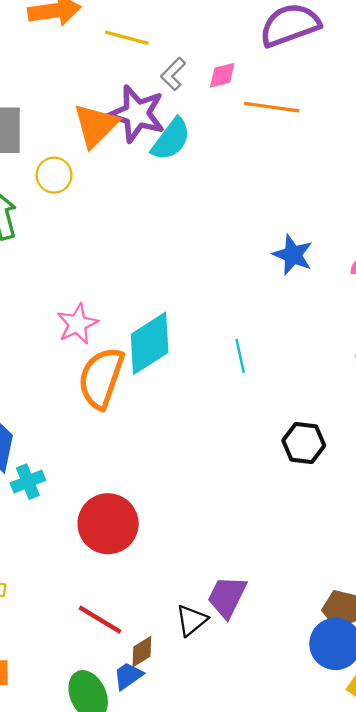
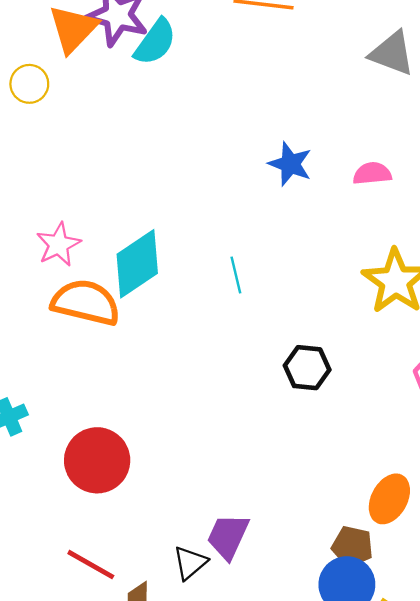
orange semicircle: (101, 378) -> (86, 302), turned 86

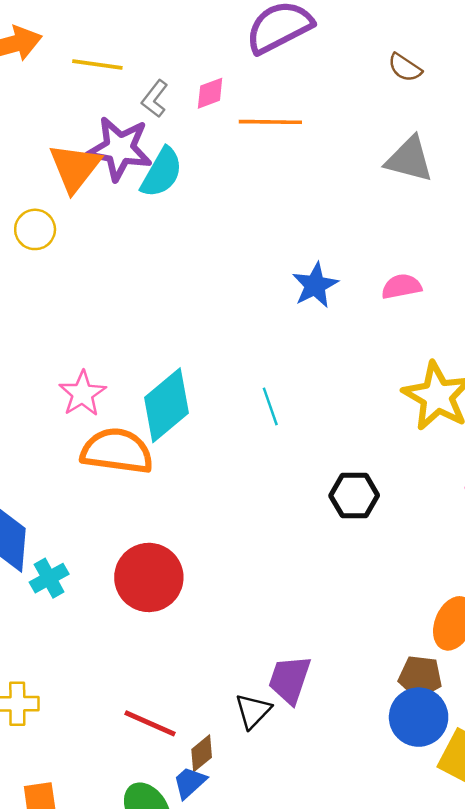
blue star: (290, 164) -> (315, 285), turned 30
red circle: (97, 460) -> (149, 577), moved

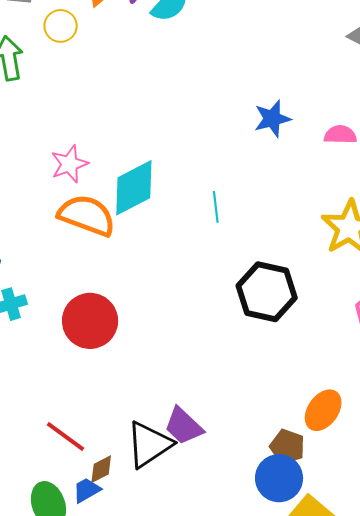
black hexagon: (354, 495) -> (267, 292), size x1.5
purple trapezoid: (290, 679) -> (184, 426), turned -78
black triangle: (253, 711) -> (149, 445), size x1.6

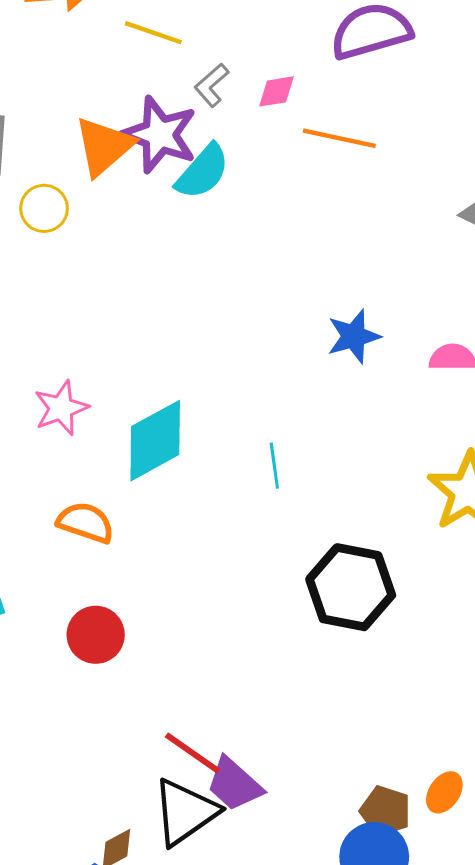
orange semicircle: (87, 215) -> (86, 523), moved, size x0.7
red circle: (90, 321) -> (96, 635), size x0.7
orange ellipse: (323, 410) -> (444, 792), moved, size x0.7
red line: (65, 436) -> (192, 753), moved

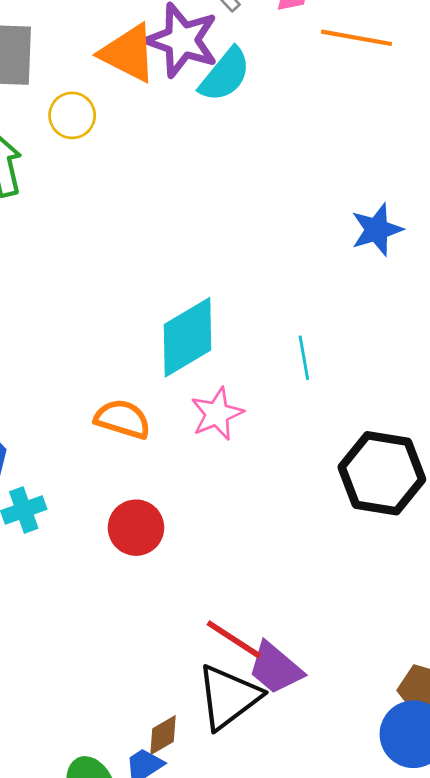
orange triangle: (104, 146) -> (128, 53), turned -50
pink star: (61, 408) -> (217, 414), moved

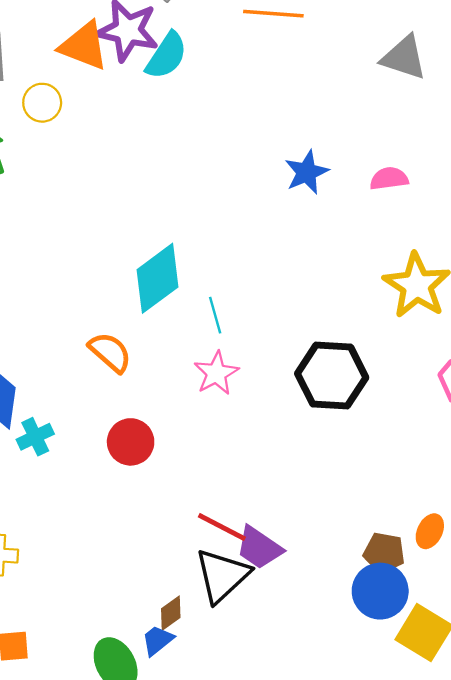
cyan line: (304, 358) -> (215, 315), moved
pink star: (217, 414) -> (216, 373), moved
orange semicircle: (123, 419) -> (110, 352), turned 30

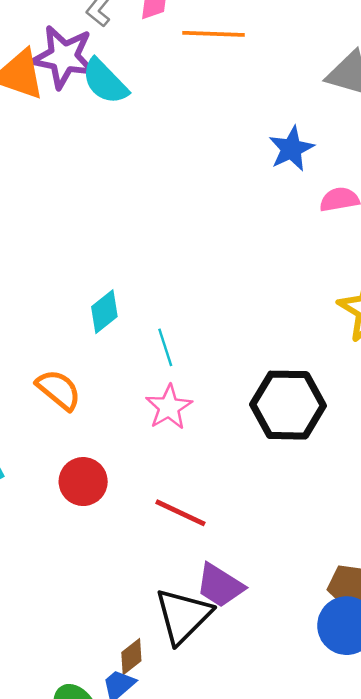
cyan semicircle: (166, 56) -> (105, 81), turned 105
blue star: (307, 172) -> (291, 149), moved
cyan diamond: (157, 278) -> (104, 312), size x0.6
red line: (222, 527) -> (180, 513), moved

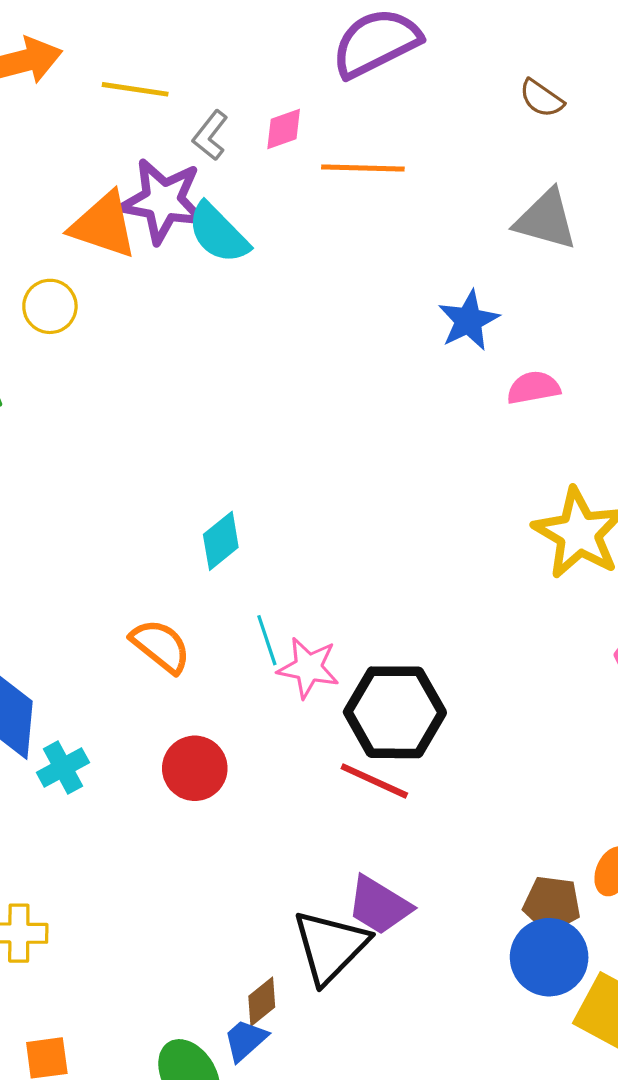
cyan line: (165, 347) -> (267, 640), moved
black hexagon: (288, 405) -> (395, 712), moved
pink star: (169, 407) -> (308, 668), turned -30
red line: (180, 513) -> (374, 781), moved

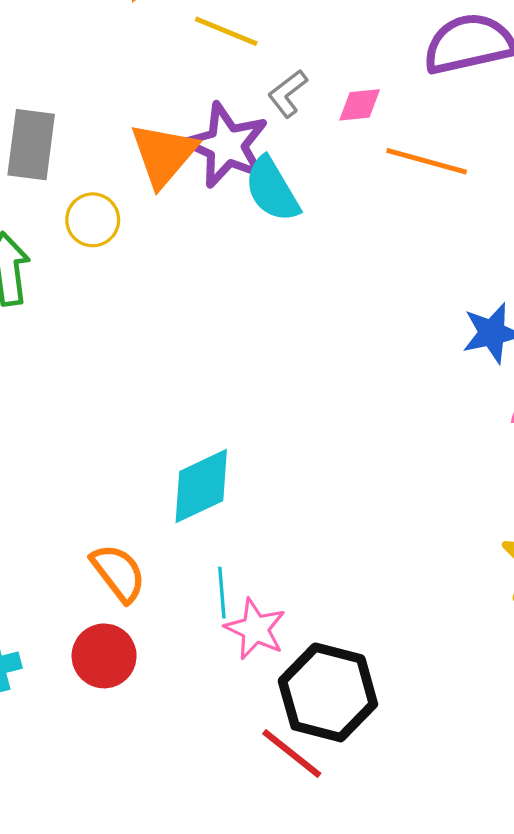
orange triangle: (104, 225) -> (164, 155), turned 38
cyan diamond: (221, 541) -> (201, 486), size x1.4
red circle: (195, 768) -> (104, 656), moved

